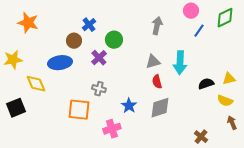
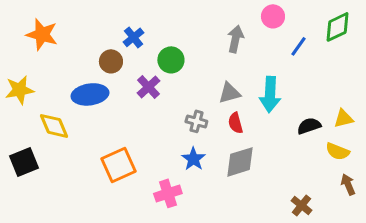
pink circle: (191, 11) -> (273, 16), moved
gray cross: (99, 89) -> (196, 121), moved
orange square: (79, 110) -> (118, 165), turned -30

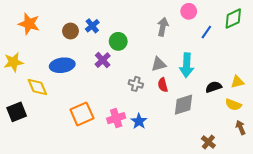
brown circle: (111, 61) -> (71, 31), moved
blue star: (193, 159) -> (139, 121), moved
gray diamond: (240, 162) -> (184, 105), moved
pink cross: (168, 193) -> (116, 118), moved

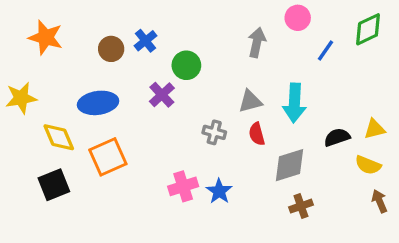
black square: (17, 112) -> (54, 185), moved
orange square: (82, 114) -> (108, 157), moved
brown cross: (208, 142) -> (301, 206), moved, turned 32

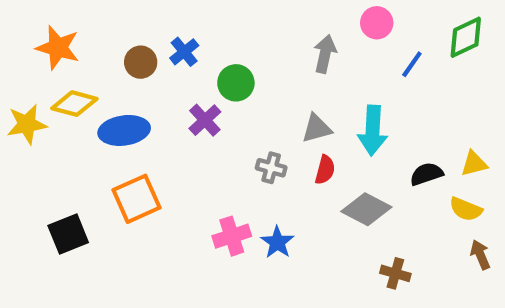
red semicircle: (257, 134) -> (325, 170), turned -150
yellow diamond: (59, 137) -> (74, 104), moved, turned -52
gray diamond: (289, 165) -> (366, 209), turned 45
brown cross: (301, 206) -> (395, 273), moved, turned 35

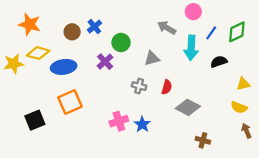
green diamond: (466, 37) -> (237, 32), moved
gray arrow: (325, 54) -> (167, 28), turned -72
gray triangle: (317, 128) -> (152, 58), moved
cyan arrow: (373, 130) -> (191, 48), moved
black semicircle: (426, 174) -> (219, 62), moved

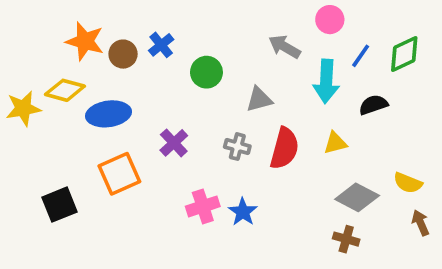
orange star: (30, 24) -> (85, 41), moved
purple cross: (105, 62) -> (174, 143), moved
yellow triangle: (243, 84) -> (335, 143), moved
red semicircle: (167, 87) -> (284, 148), size x1.6
gray diamond: (188, 107) -> (357, 197), moved

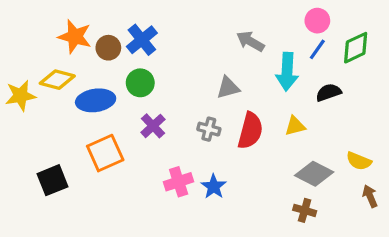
pink circle: (330, 20) -> (317, 21), moved
blue cross: (161, 45) -> (142, 40), size x1.4
green circle: (206, 72) -> (140, 83), moved

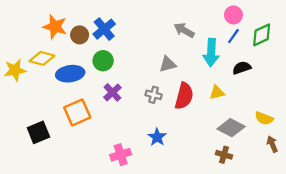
pink cross: (179, 182) -> (121, 155), moved

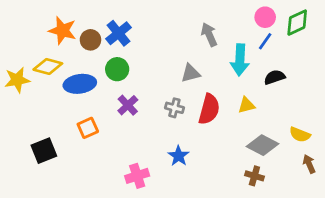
gray arrow: (184, 30) -> (209, 35), turned 36
green diamond: (262, 35) -> (297, 23), moved
orange square: (77, 112) -> (88, 128), size x0.7

